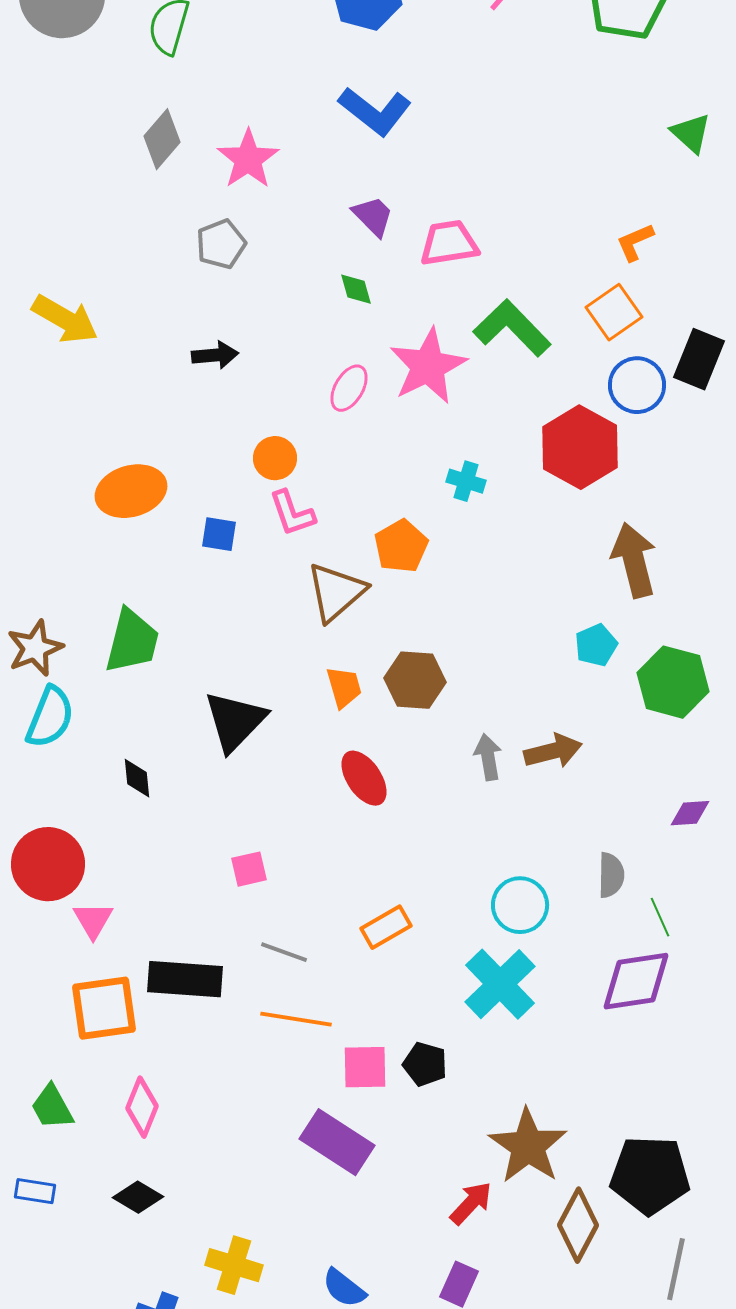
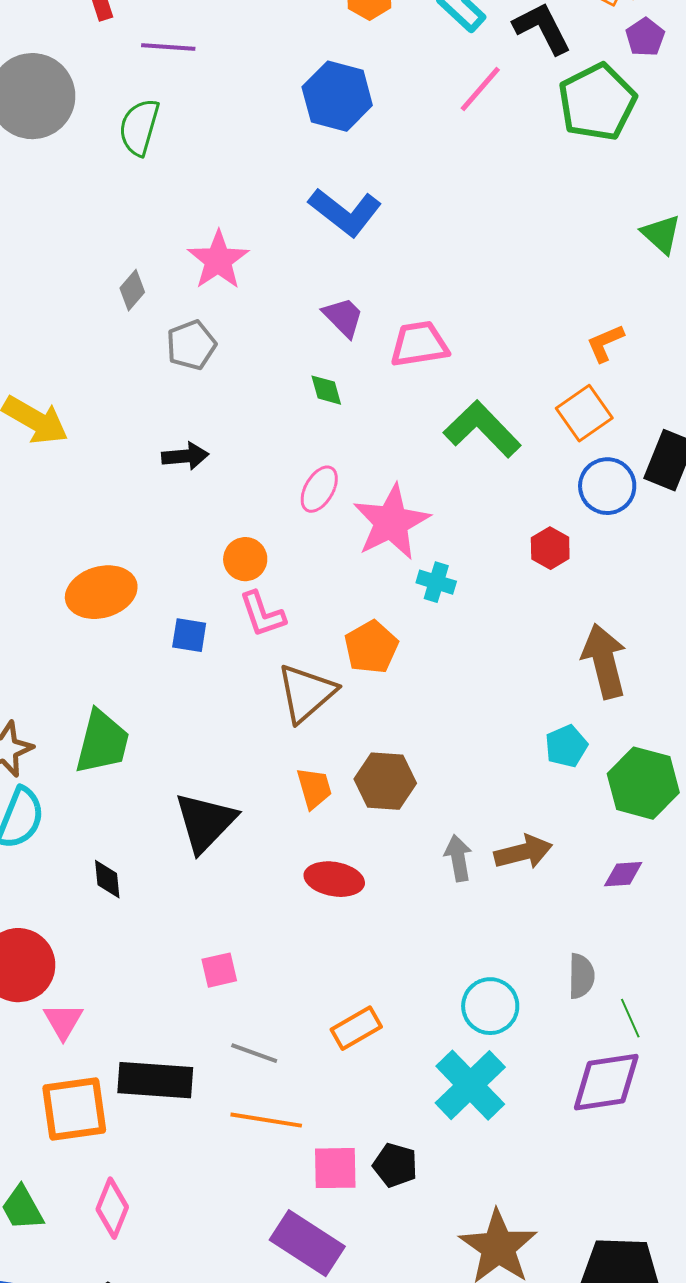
gray diamond: (162, 139) -> (132, 290), moved, size x0.7
pink star: (428, 366) -> (391, 522), moved
red hexagon: (580, 447) -> (550, 548), size x0.5
red ellipse: (364, 778) -> (334, 879), turned -46
purple diamond: (690, 813) -> (623, 874), moved

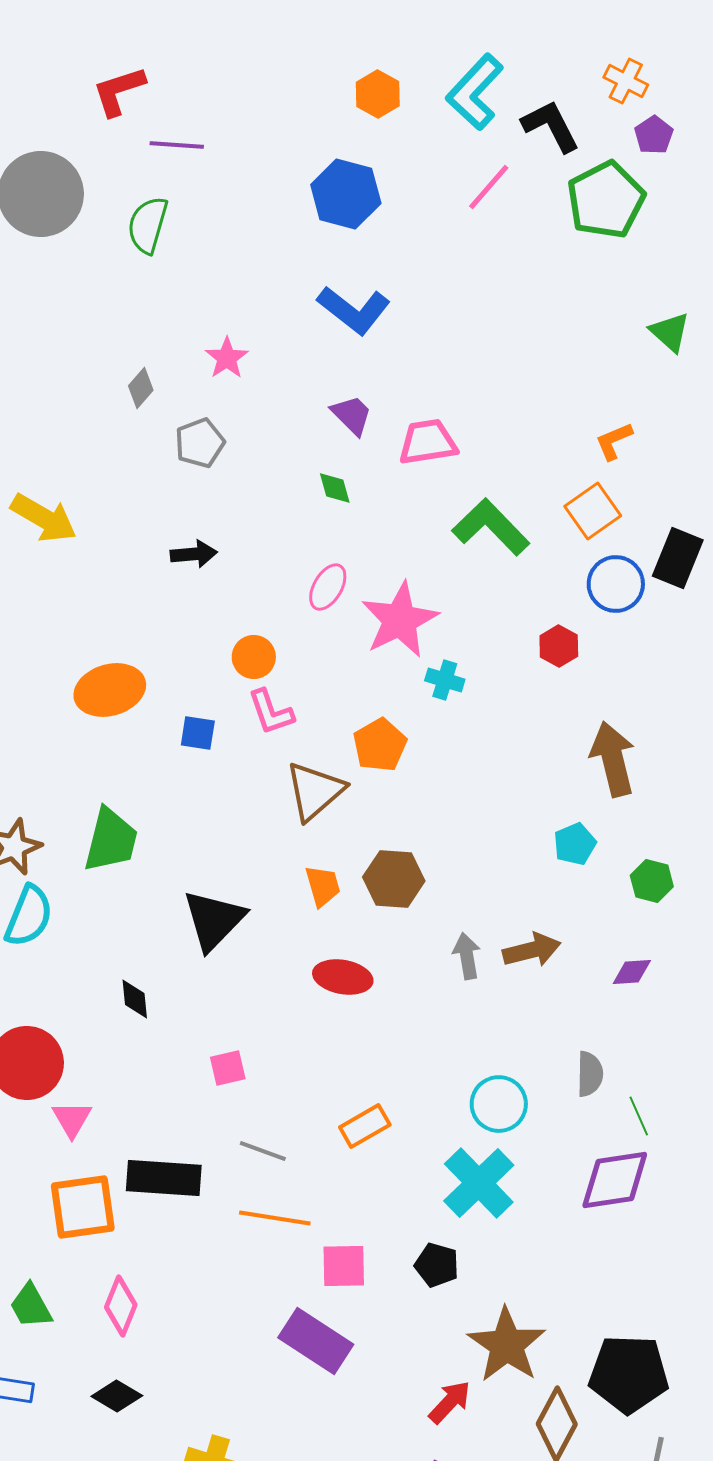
pink star: (218, 260) -> (227, 358), size x0.7
green hexagon: (643, 783) -> (652, 881), size x0.6
black diamond: (107, 879) -> (135, 999), moved
black pentagon: (395, 1165) -> (437, 1265), moved

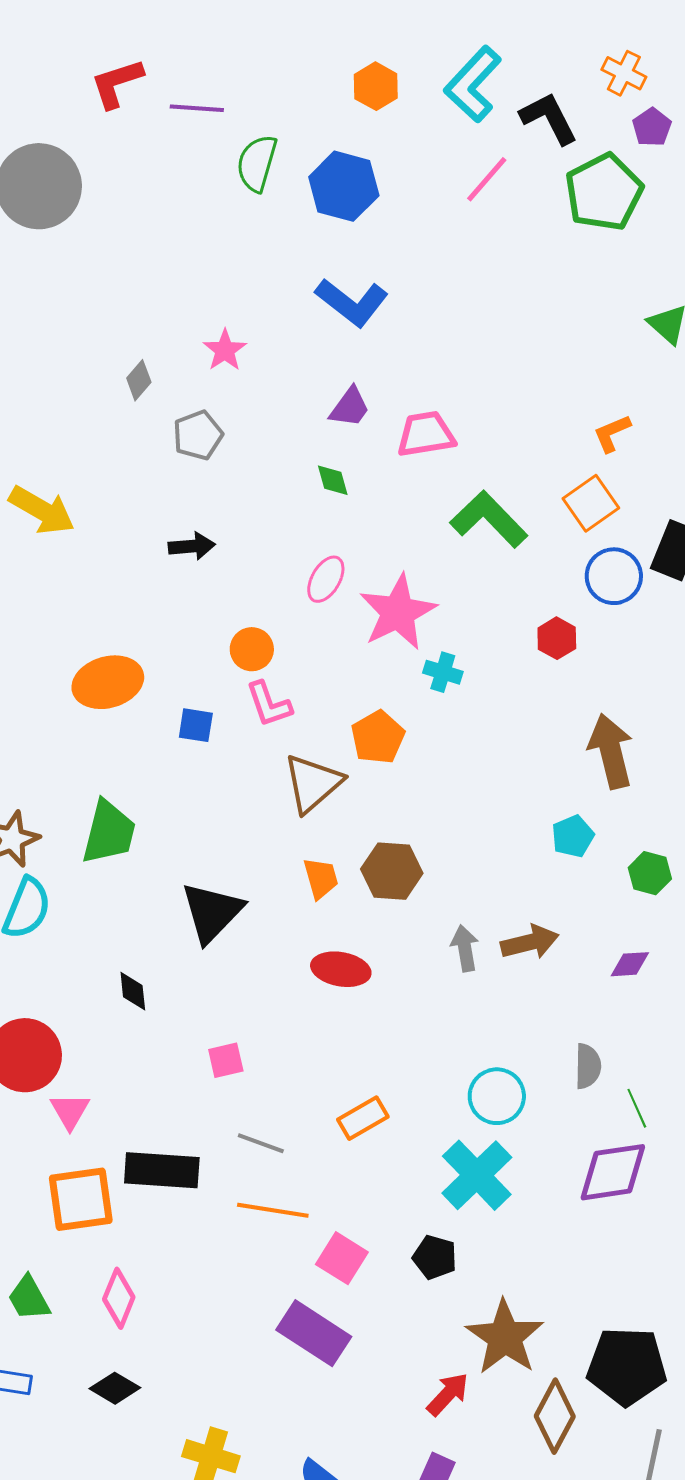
purple line: (177, 145) -> (197, 108), moved
green semicircle: (148, 225) -> (257, 163), moved
purple trapezoid: (352, 415) -> (350, 407), turned 81
pink square: (344, 1266) -> (342, 1258), turned 33

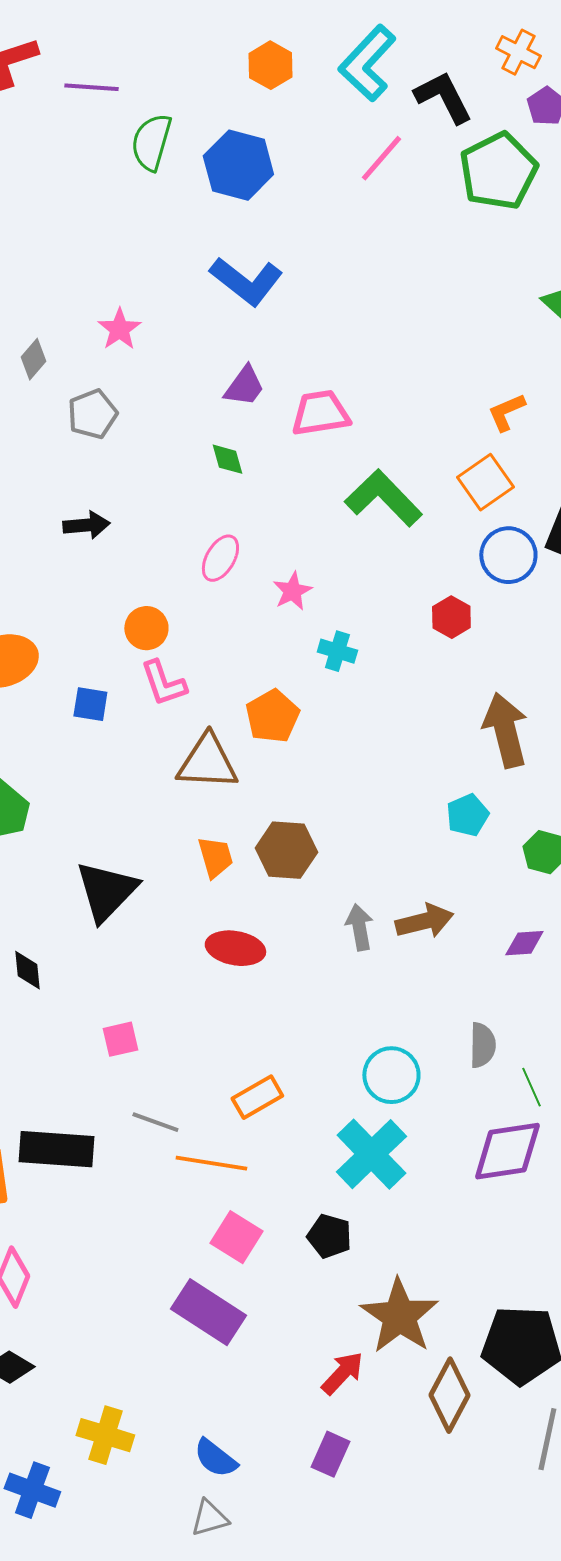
pink star: (398, 612) -> (292, 591), size x0.5
brown triangle: (313, 783) -> (207, 762), turned 44
orange line: (273, 1210) -> (211, 1163), moved

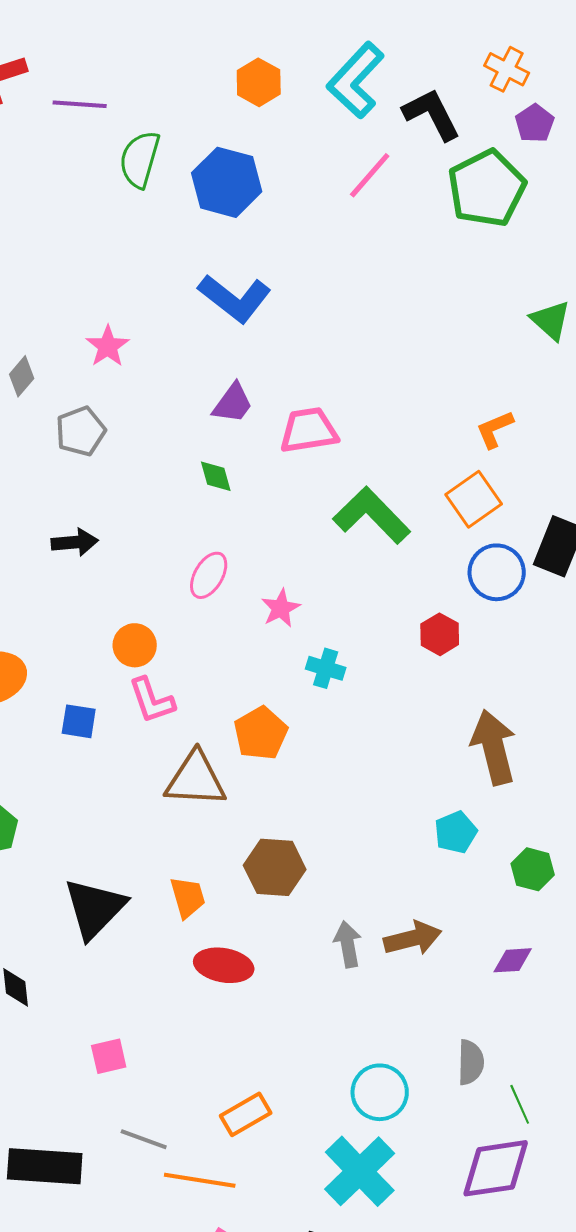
orange trapezoid: (215, 857) -> (188, 897), moved

